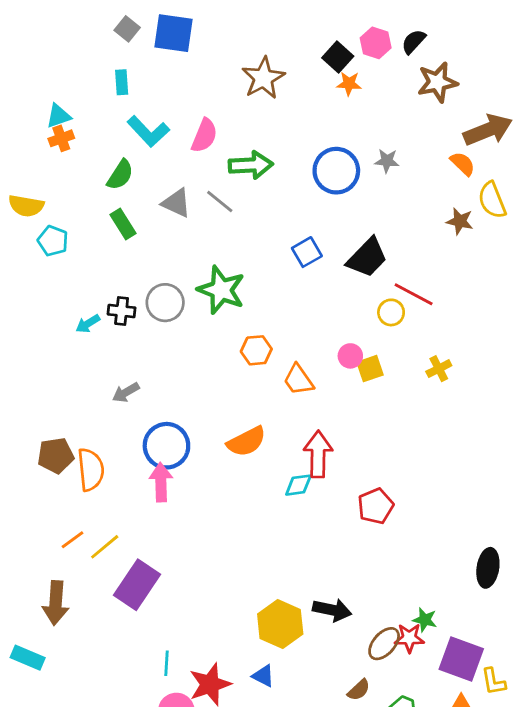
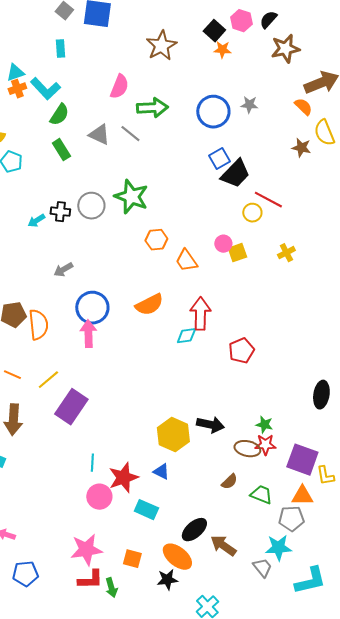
cyan L-shape: (148, 131) -> (45, 89), moved
blue square: (307, 252) -> (219, 159), moved
orange line: (72, 540) -> (12, 375), moved, turned 60
green star: (425, 620) -> (264, 425), moved
brown ellipse: (384, 644) -> (247, 449), turned 60

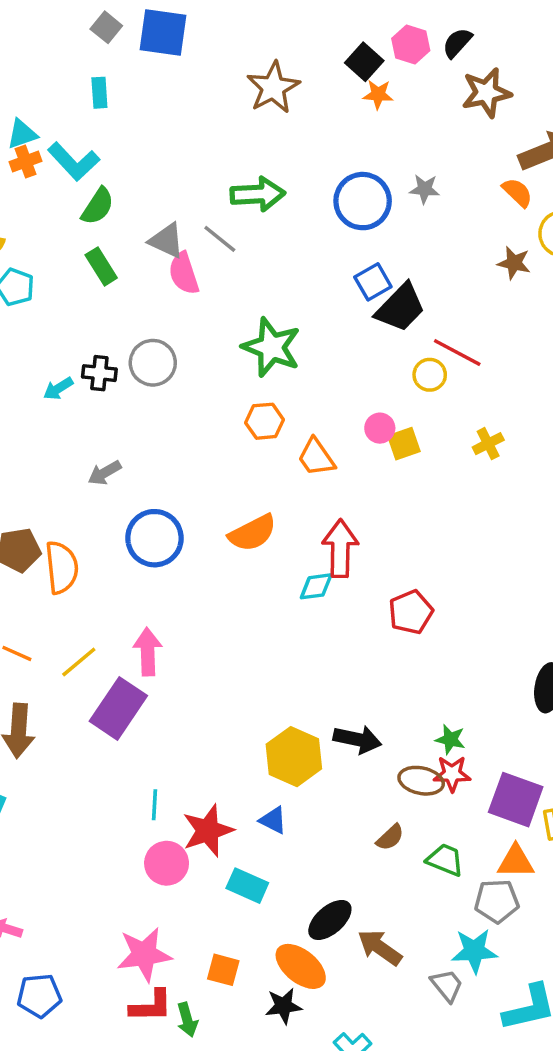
pink semicircle: (119, 87) -> (184, 273), moved, turned 140
green star: (131, 197) -> (271, 347), moved
pink arrow: (88, 334) -> (148, 652), moved

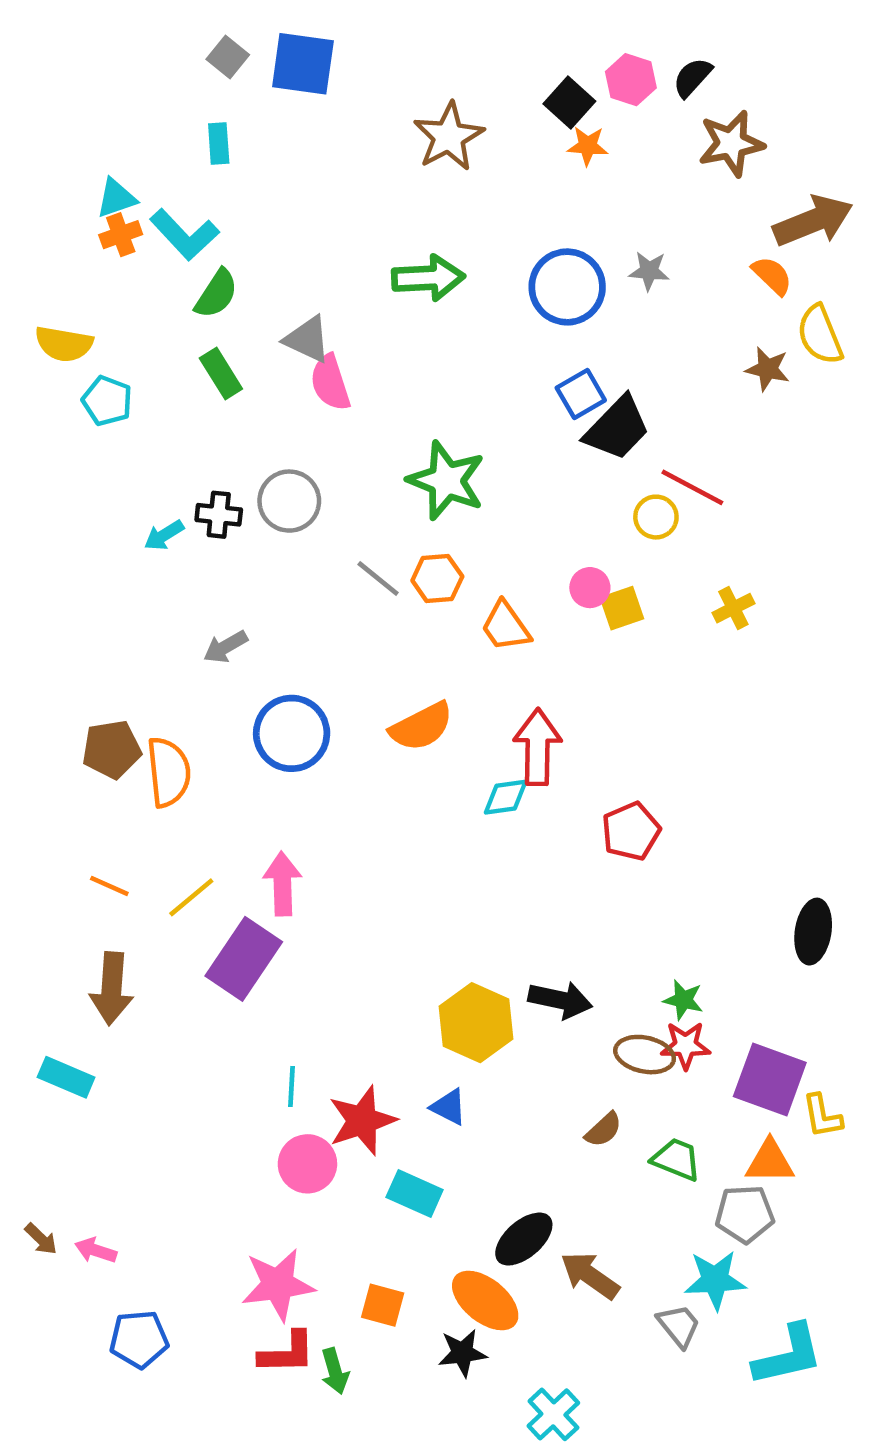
gray line: (220, 239) -> (378, 579), moved

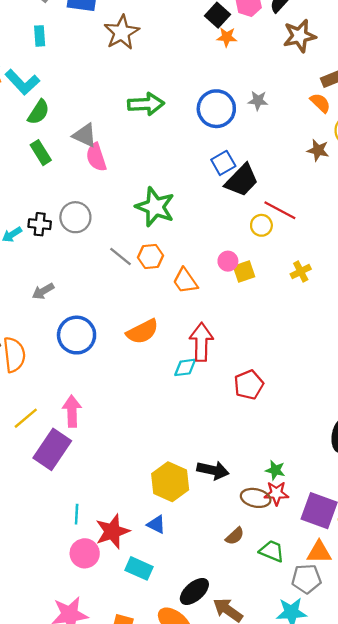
brown star: (449, 137) -> (122, 32), moved

